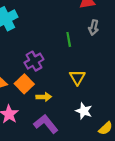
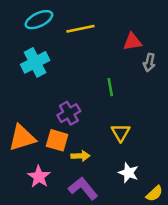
gray arrow: (94, 27) -> (149, 62), moved
orange square: (24, 84) -> (57, 140), turned -30

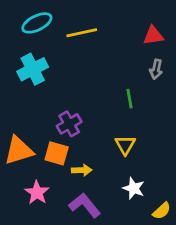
red triangle: (132, 42) -> (153, 36), moved
green line: (110, 87) -> (129, 99), moved

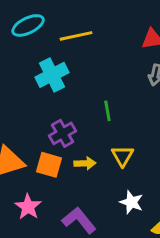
cyan cross: (33, 69) -> (52, 75), moved
green line: (129, 99) -> (107, 111), moved
yellow arrow: (82, 170) -> (85, 163), moved

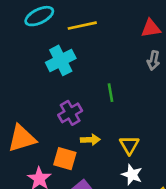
yellow triangle: (122, 156) -> (129, 145), moved
orange square: (49, 165) -> (65, 159), moved

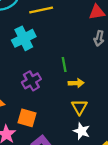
yellow arrow: (90, 140) -> (76, 83), moved

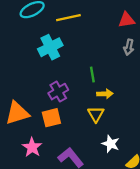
yellow triangle: (79, 107) -> (96, 114), moved
orange square: (27, 118) -> (51, 118), moved, turned -30

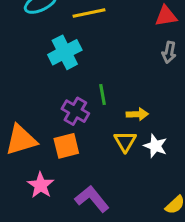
green line: (92, 74) -> (103, 95), moved
purple cross: (58, 92) -> (75, 111), turned -30
white star: (111, 144) -> (155, 146), moved

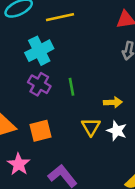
purple cross: (75, 111) -> (39, 84), moved
yellow arrow: (137, 114) -> (113, 102), moved

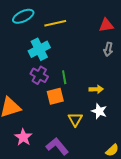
yellow triangle: (91, 127) -> (75, 119), moved
orange square: (41, 131) -> (55, 96), moved

